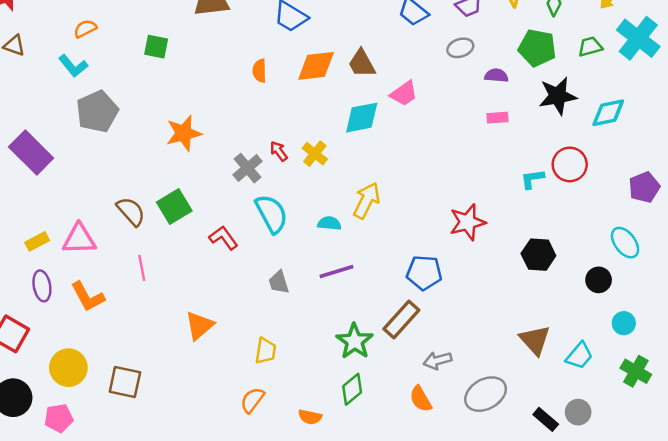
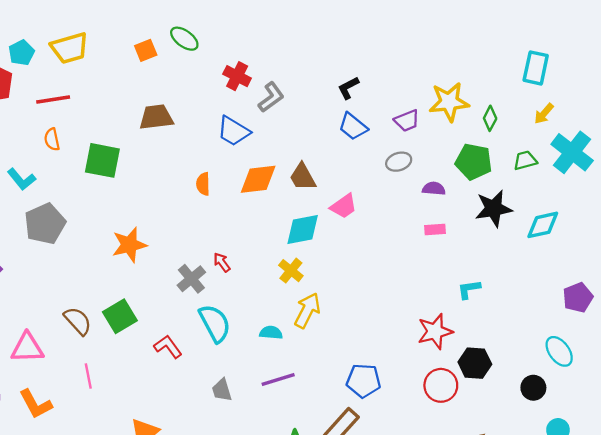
orange semicircle: (85, 29) -> (52, 139), moved, turned -75
green square: (156, 47) -> (102, 160), size x1.5
yellow cross: (315, 154) -> (291, 271), moved
red circle: (570, 164) -> (441, 385), moved
red star: (468, 222) -> (435, 331), moved

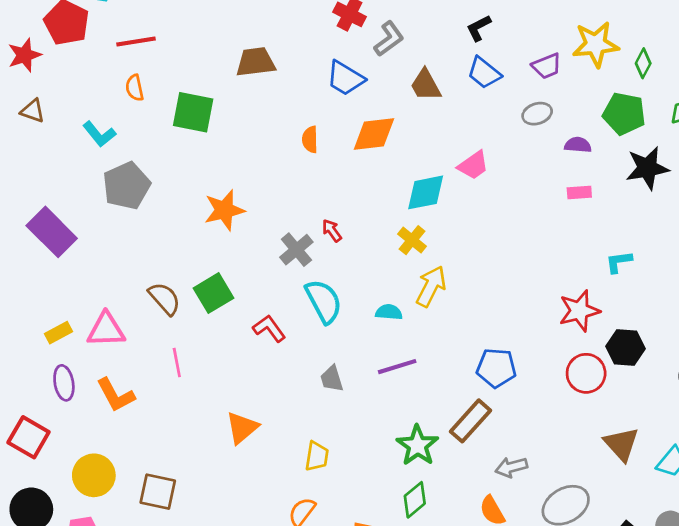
brown trapezoid: (303, 177) -> (426, 85), moved

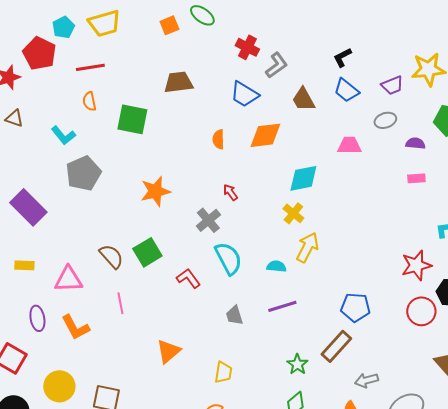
pink trapezoid: (473, 165) -> (349, 145), moved, turned -145
red arrow: (332, 231) -> (230, 192), moved
yellow rectangle: (58, 333) -> (24, 265), moved, turned 30
green star: (417, 445) -> (297, 364), size x0.7

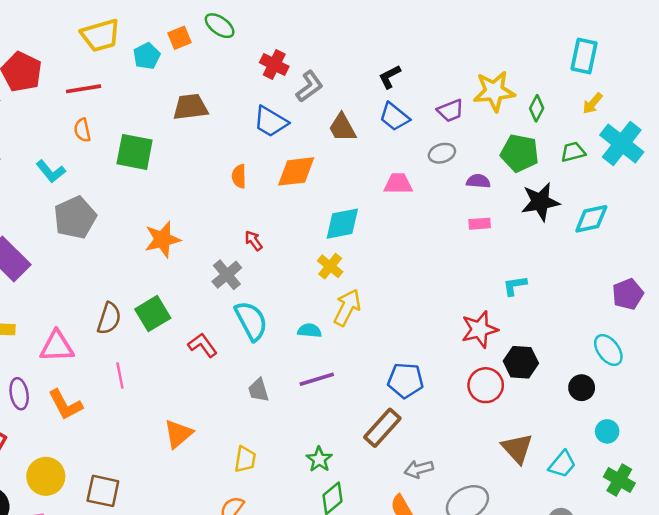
cyan pentagon: (63, 27) -> (147, 56), moved
brown semicircle: (111, 256) -> (109, 318), turned 60
green star: (297, 364) -> (319, 459), moved

